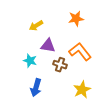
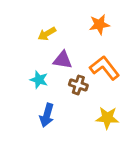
yellow star: (82, 90) -> (107, 118), turned 30

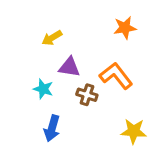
orange star: (99, 25) -> (125, 28), moved
yellow star: (107, 118) -> (134, 131), moved

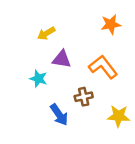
brown cross: (87, 95) -> (84, 97), moved, turned -30
blue arrow: (52, 128) -> (59, 115), moved, turned -50

